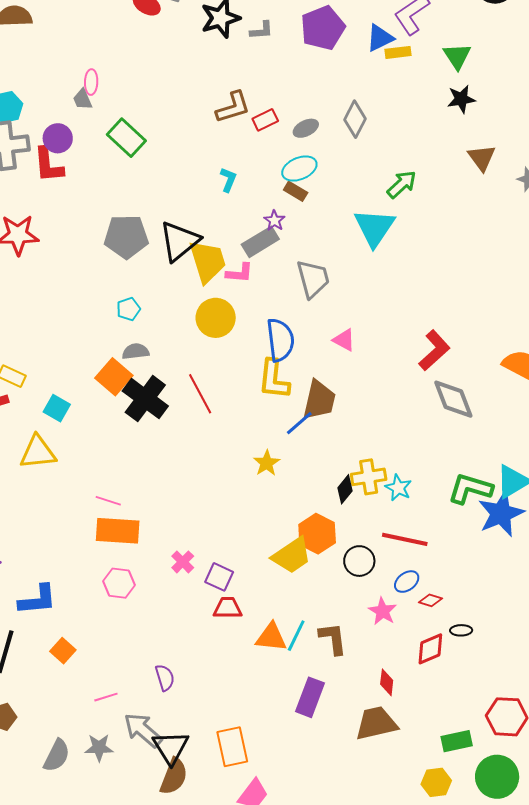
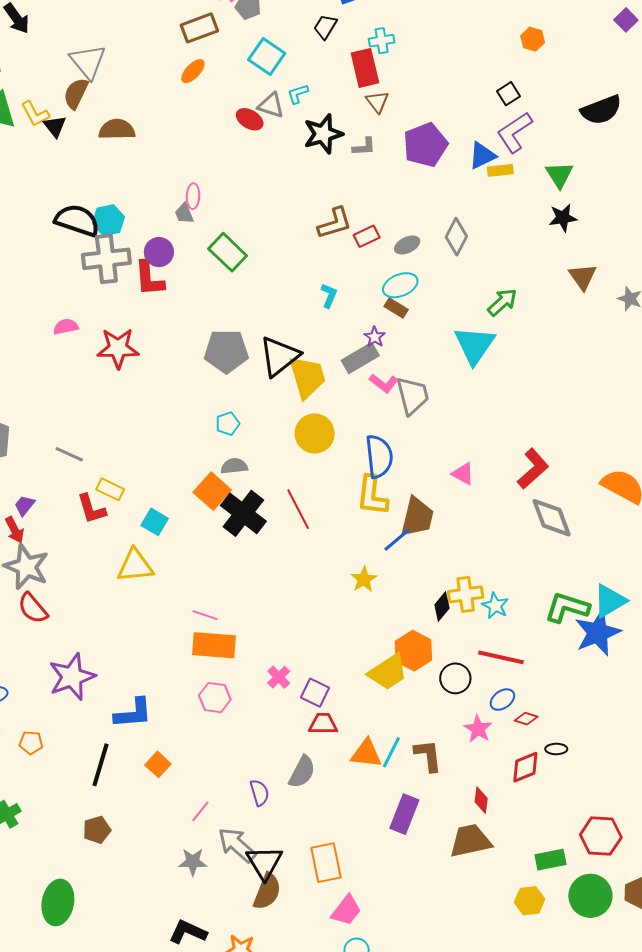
pink L-shape: (240, 273) -> (384, 383), moved, turned 32
pink triangle: (344, 340) -> (463, 474), moved
pink line: (106, 697) -> (200, 811), turned -35
gray semicircle: (57, 756) -> (302, 772), moved

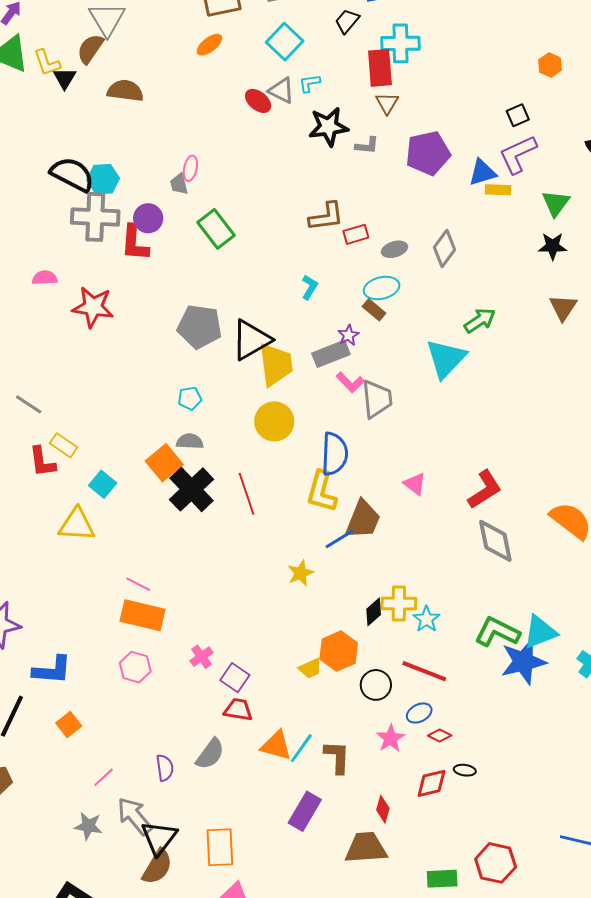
cyan cross: (382, 41) -> (401, 43), size x1.5
yellow trapezoid: (388, 672) -> (310, 668), size x0.6

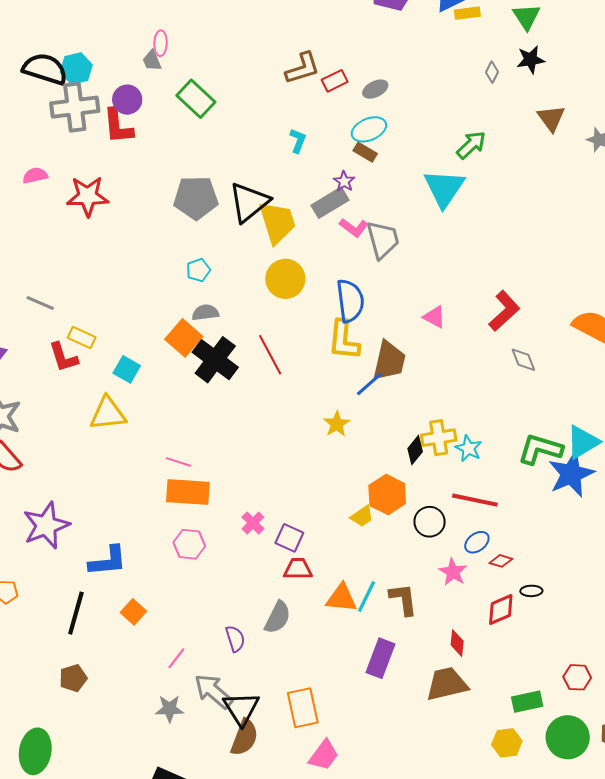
gray diamond: (445, 249) -> (492, 72), moved, size x0.6
gray diamond: (495, 541) -> (523, 360), size x0.6
red hexagon: (496, 863) -> (577, 677), size x0.7

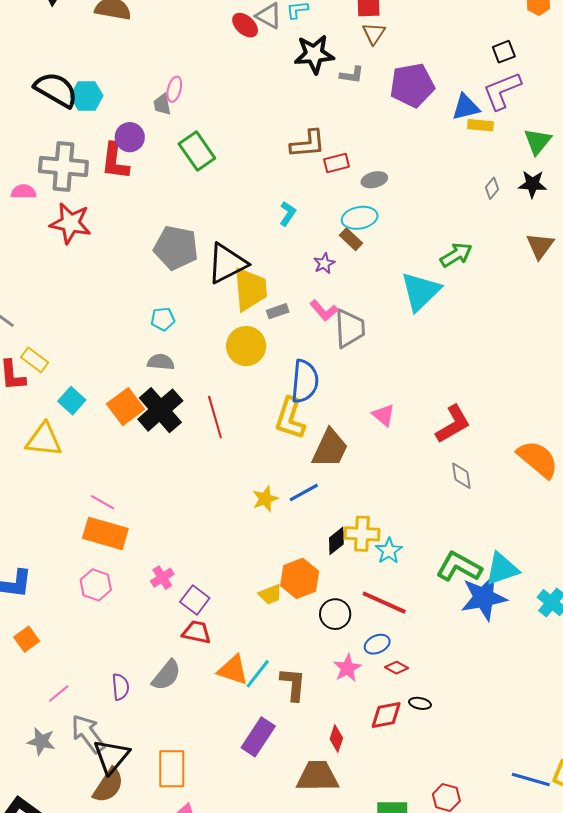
gray cross: (75, 107) -> (63, 167), moved
gray rectangle: (330, 203) -> (278, 311), moved, size x0.6
orange square: (184, 338) -> (125, 407), moved
blue line: (369, 384) -> (304, 493), moved

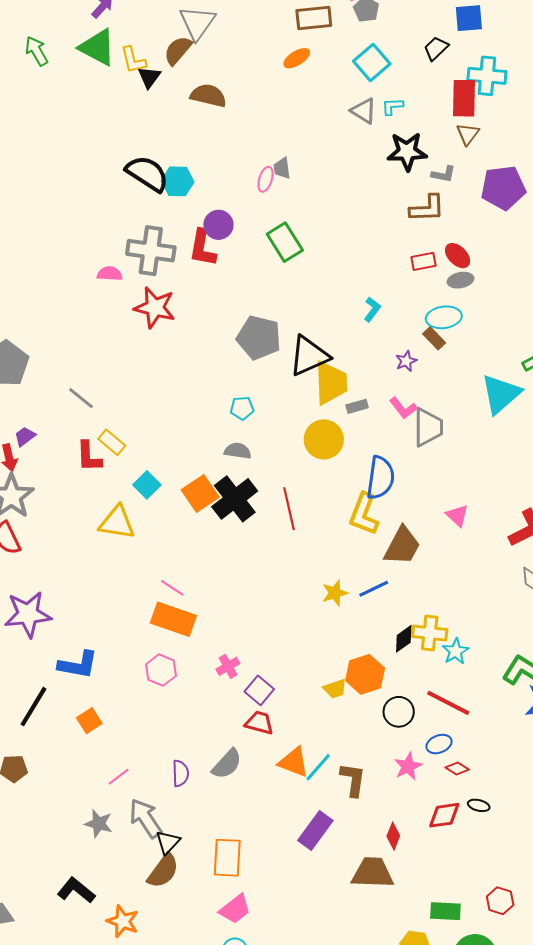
red ellipse: (245, 25) -> (458, 256), moved
gray trapezoid: (162, 104) -> (282, 168), moved
brown L-shape: (308, 144) -> (427, 208), moved
black triangle: (111, 756) -> (168, 842), size x0.7

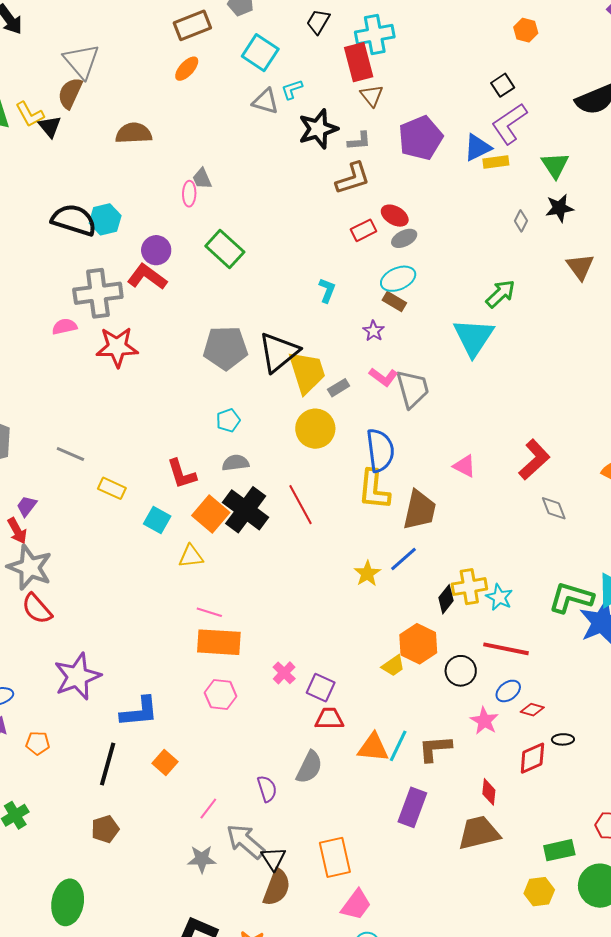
brown semicircle: (208, 96) -> (134, 133), moved
red L-shape: (202, 248) -> (147, 277), turned 132
red L-shape: (89, 457) -> (182, 474), moved
yellow triangle: (117, 523) -> (191, 556), moved, size x0.7
brown L-shape: (353, 780) -> (435, 748), turned -87

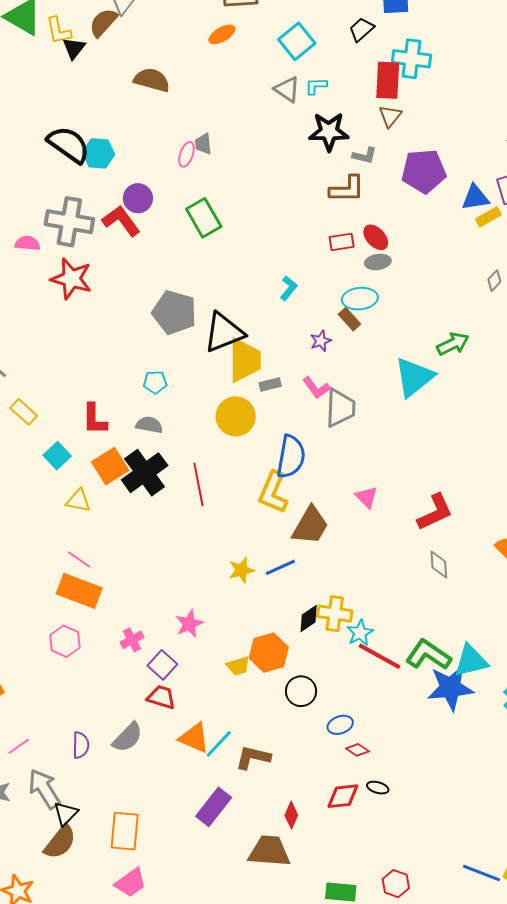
yellow rectangle: (496, 162) -> (488, 217), turned -40
red line: (506, 649) -> (380, 656), moved
pink star: (484, 721) -> (189, 624), moved

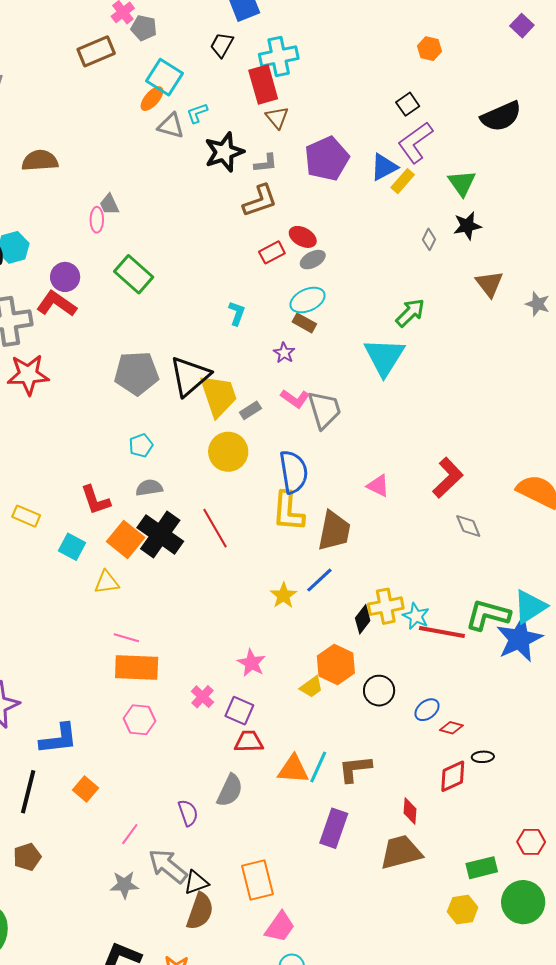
orange ellipse: (222, 34) -> (152, 99), moved
black triangle: (66, 814) -> (196, 883), turned 44

